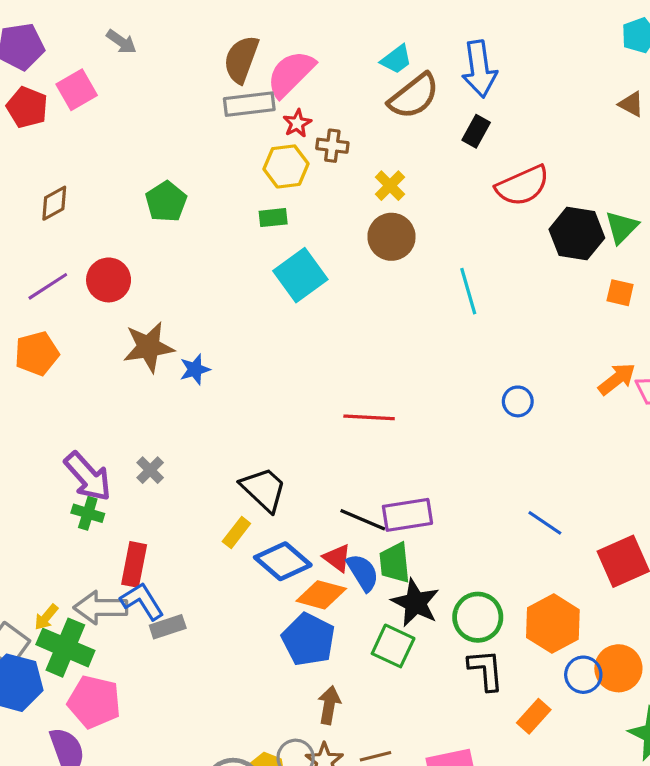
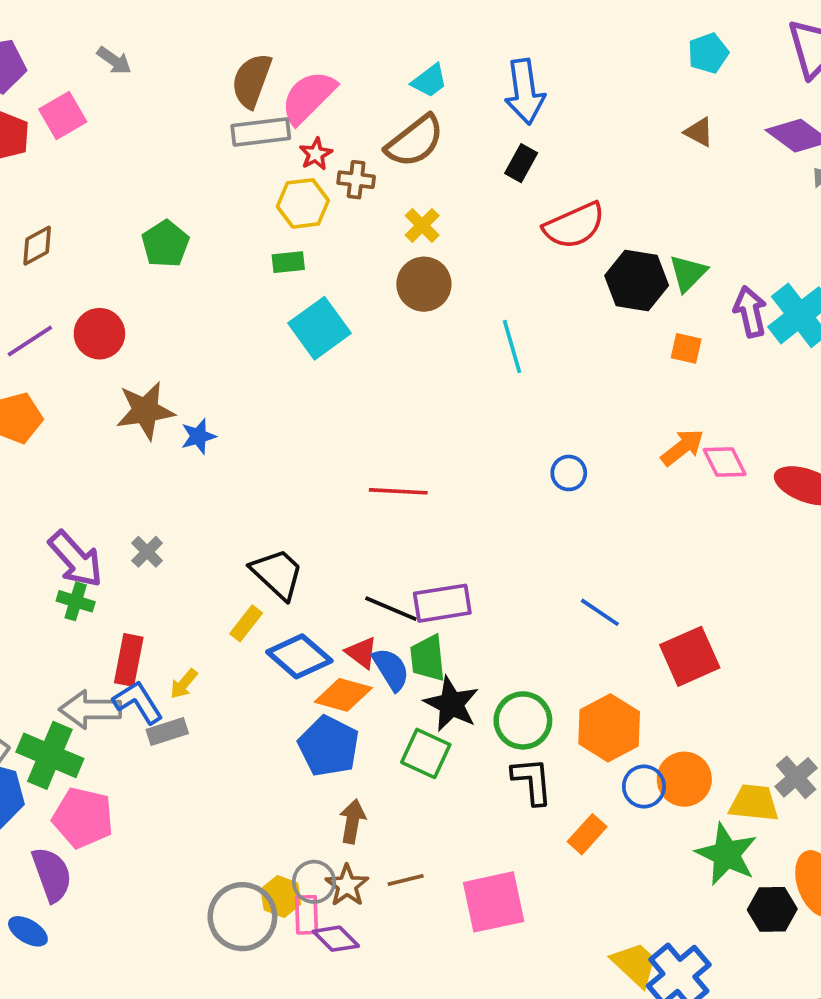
brown semicircle: (414, 96) -> (415, 141), moved
yellow arrow: (46, 617) -> (184, 684), moved

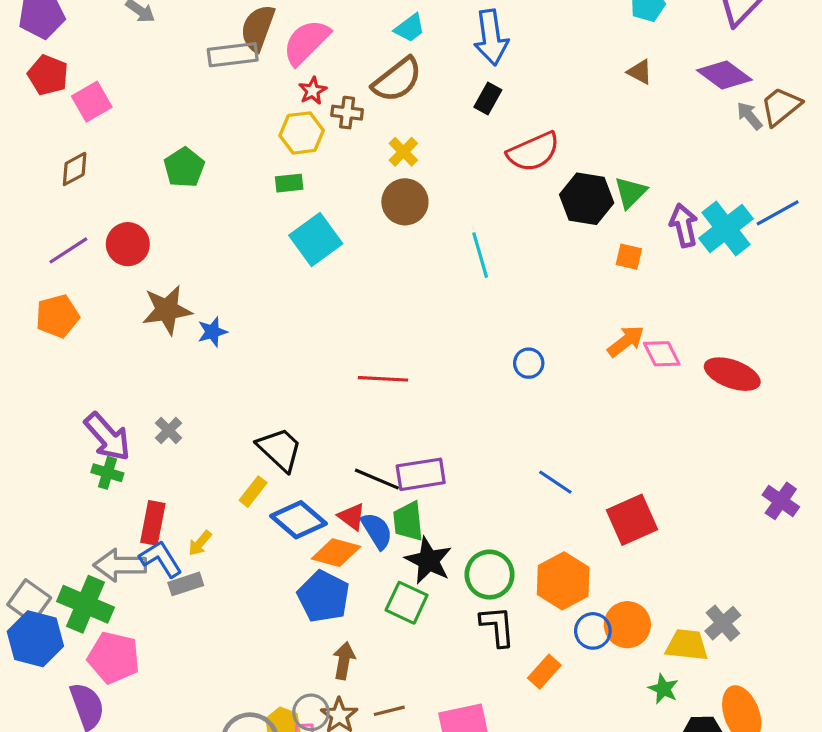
pink square: (63, 115) -> (92, 102), moved
gray rectangle: (261, 132) -> (233, 55), moved
green star: (726, 854) -> (663, 689), size x0.6

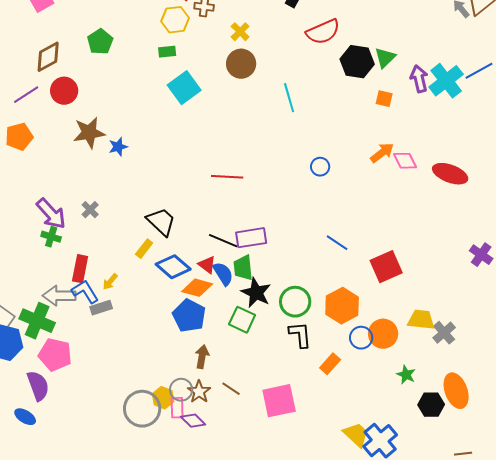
brown diamond: (75, 169) -> (48, 57), moved, size x1.4
yellow trapezoid: (687, 645) -> (421, 320), moved
brown line: (389, 711) -> (231, 389), turned 48

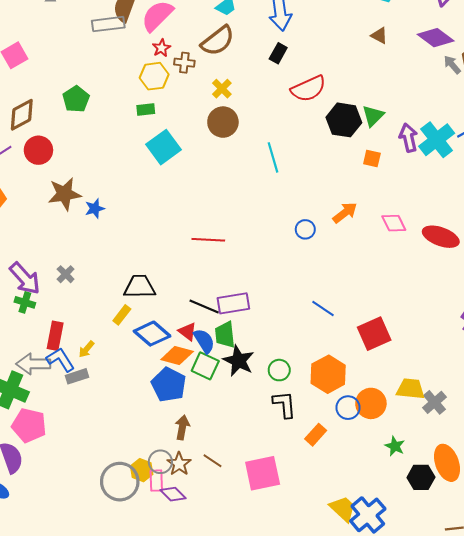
orange arrow: (382, 153) -> (345, 213), moved
black trapezoid: (161, 222) -> (140, 287), turned -44
green circle: (295, 302) -> (279, 370), size x0.7
green square: (242, 320) -> (205, 366), moved

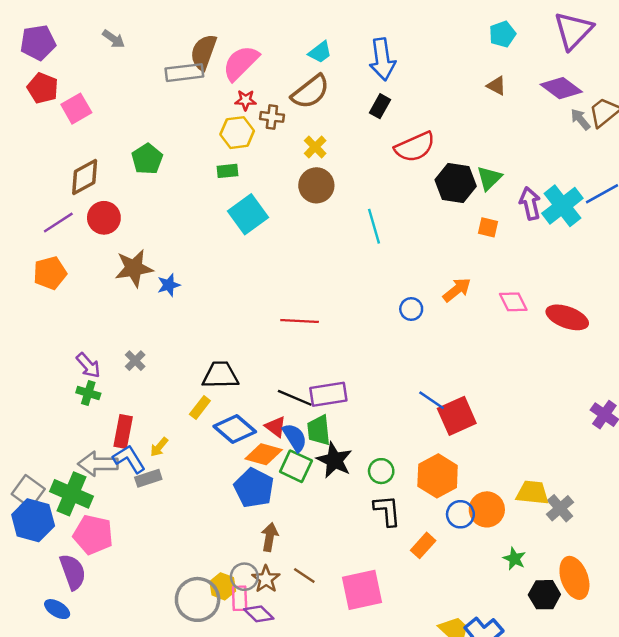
red star: (161, 48) -> (246, 100), turned 30
purple arrow: (25, 278) -> (88, 365), size x0.7
red square: (374, 334) -> (457, 416), moved

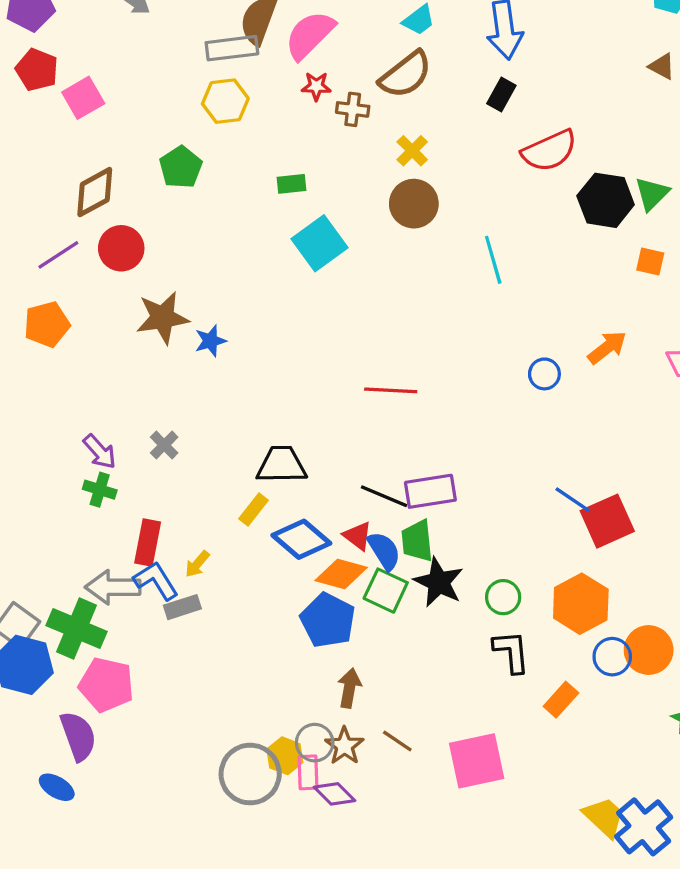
yellow hexagon: (237, 133) -> (225, 101), moved

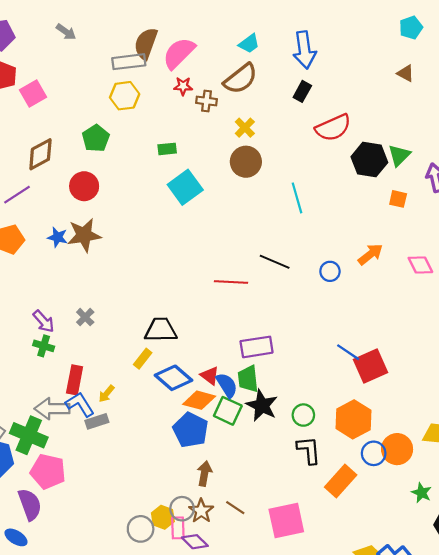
red circle: (121, 248) -> (84, 186), moved
blue star: (210, 341) -> (57, 237), moved, turned 30
black line: (384, 496) -> (275, 262), moved
orange rectangle: (561, 700) -> (341, 481), size x1.4
gray circle: (250, 774) -> (141, 529), size x0.7

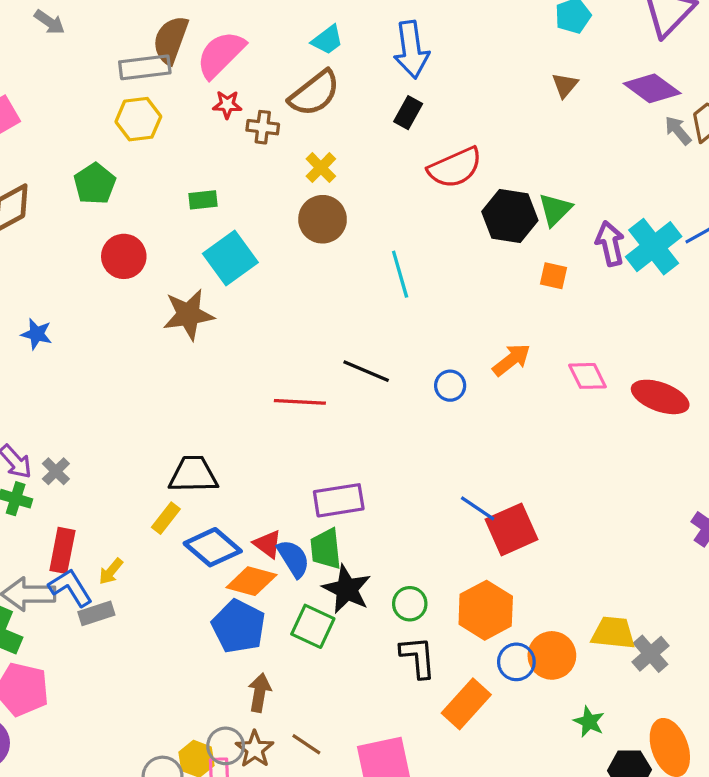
brown triangle: (406, 73) -> (565, 85), turned 42
red circle: (84, 186) -> (124, 256), moved
brown star: (84, 235) -> (188, 315), moved
gray cross: (85, 317) -> (56, 471), moved
green square: (228, 411) -> (313, 626), moved

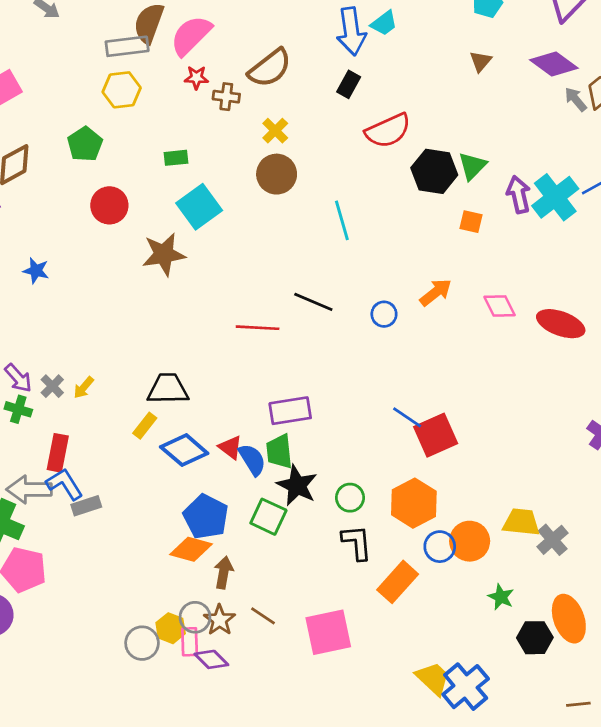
cyan trapezoid: (327, 40) -> (384, 23), moved
yellow arrow: (111, 571) -> (84, 388), moved
orange diamond: (251, 581) -> (191, 549), moved

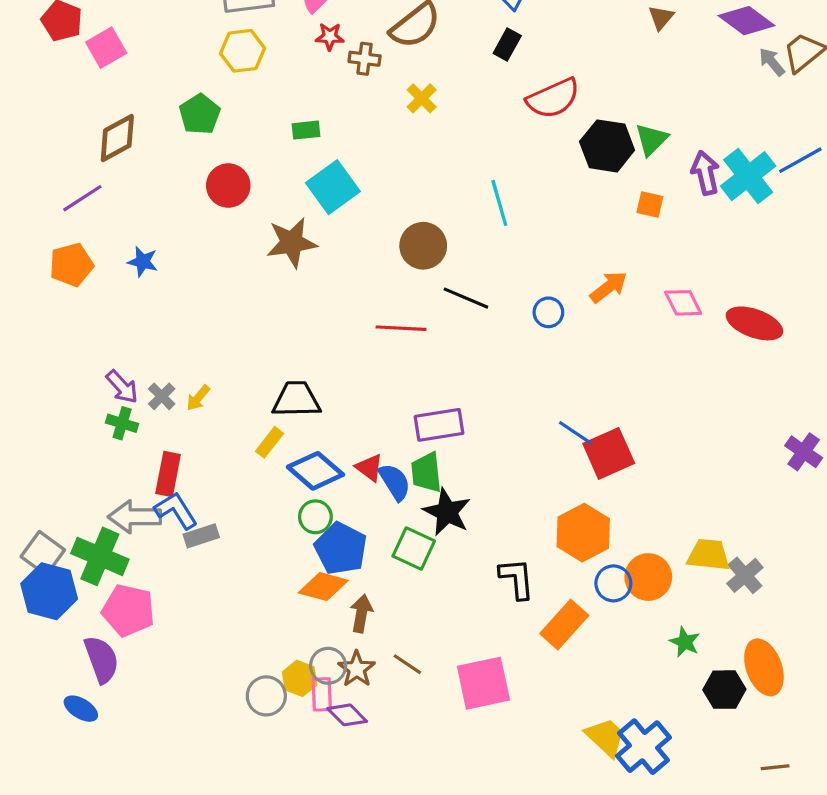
brown circle: (277, 174) -> (423, 246), moved
green circle: (350, 498) -> (315, 517), moved

